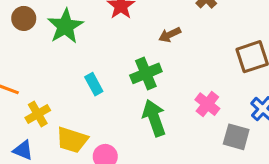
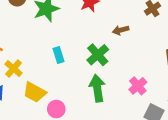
green cross: (146, 73) -> (98, 55), turned -30
yellow cross: (38, 114) -> (13, 68), turned -30

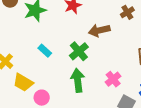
brown arrow: (121, 30) -> (99, 30), size x1.5
cyan rectangle: (59, 55) -> (45, 51), turned -32

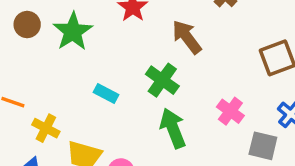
brown arrow: (99, 30) -> (187, 37), turned 80

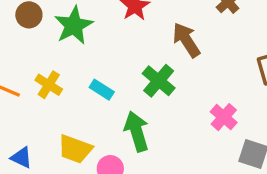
yellow cross: (46, 128) -> (49, 85), moved
green arrow: (173, 128) -> (137, 131), moved

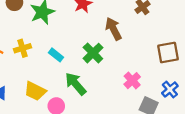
yellow cross: (49, 85) -> (23, 48), turned 35
green arrow: (137, 131) -> (76, 84), turned -30

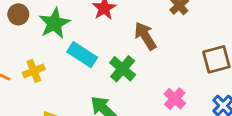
cyan rectangle: (56, 55) -> (82, 55), moved, size x1.5

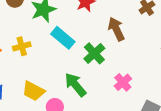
pink cross: (175, 99) -> (123, 82), moved

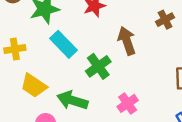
green arrow: (75, 85) -> (72, 100), turned -40
yellow trapezoid: (33, 91) -> (34, 86), moved

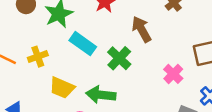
pink cross: (128, 103) -> (173, 74), moved

